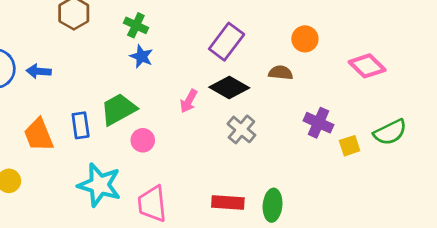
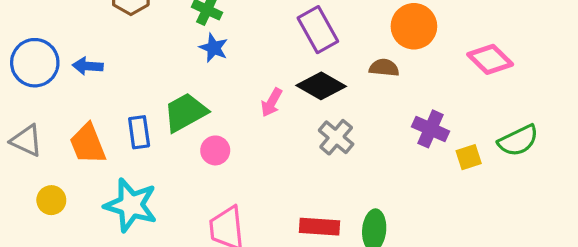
orange circle: (305, 39) -> (414, 26), size x1.4
purple rectangle: (227, 42) -> (318, 30), turned -66
cyan star: (99, 185) -> (131, 205), moved

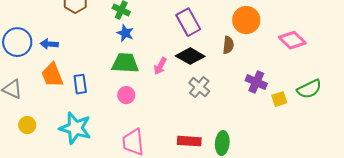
brown semicircle: (384, 68) -> (228, 45), turned 90
green trapezoid: (185, 112) -> (125, 63), moved, turned 32
orange trapezoid: (88, 144) -> (52, 75), moved

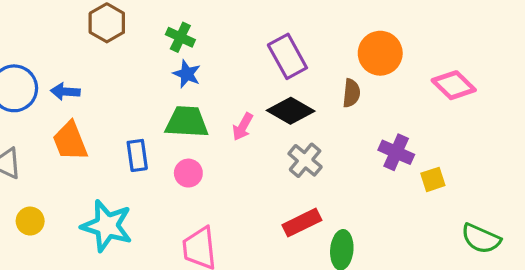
blue rectangle: (80, 84) -> (137, 155), moved
green semicircle: (309, 89) -> (481, 239), moved, turned 50
red rectangle: (189, 141) -> (302, 223), moved, turned -30

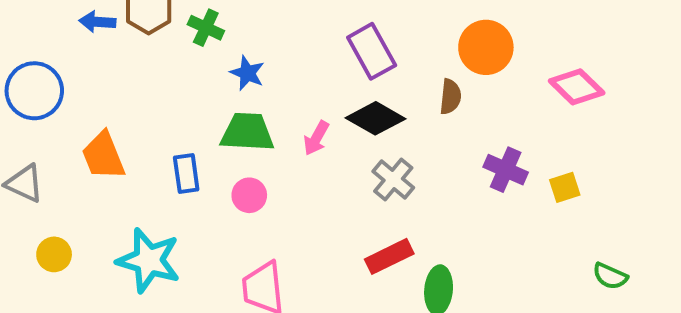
green cross: (180, 37) -> (206, 28), moved
blue arrow: (65, 92) -> (97, 22), moved
yellow square: (433, 179) -> (565, 187), moved
green semicircle: (481, 239) -> (610, 276), size x0.7

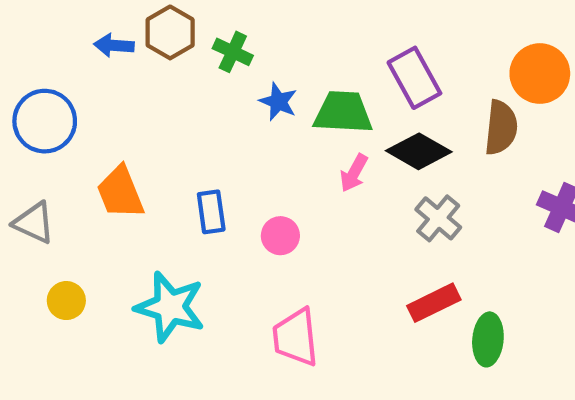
brown semicircle: (450, 97) -> (501, 128), size x1.4
green trapezoid: (247, 132) -> (343, 112), moved

